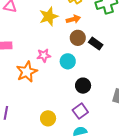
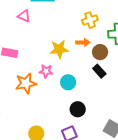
yellow star: (49, 16) -> (59, 49), moved
brown circle: (78, 38) -> (100, 52), moved

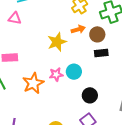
pink star: (46, 71) -> (56, 74), moved
black rectangle: (99, 71) -> (101, 53), turned -40

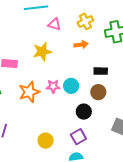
pink triangle: (15, 18) -> (54, 24), moved
brown circle: (97, 34) -> (98, 92), moved
yellow star: (57, 42) -> (42, 52), moved

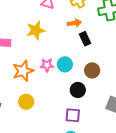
black rectangle: (101, 71) -> (85, 39), moved, turned 64
purple square: (78, 137) -> (73, 115), turned 35
yellow circle: (46, 141) -> (26, 102), moved

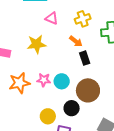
orange arrow: (74, 23) -> (76, 41), turned 40
brown circle: (92, 70) -> (88, 90), size x1.5
yellow circle: (26, 102) -> (48, 116), moved

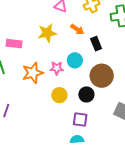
orange arrow: (76, 41) -> (77, 29), moved
cyan circle: (62, 81) -> (75, 60), moved
yellow circle: (48, 116) -> (59, 95), moved

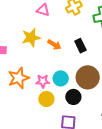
orange arrow: (77, 29) -> (54, 45), moved
cyan circle: (75, 60) -> (61, 78), moved
pink star: (57, 68) -> (43, 81), moved

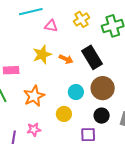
black rectangle: (80, 46) -> (92, 57), size x1.6
pink star: (43, 81) -> (34, 129), moved
black circle: (73, 97) -> (102, 116), moved

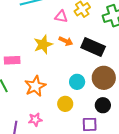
pink triangle: (51, 26) -> (61, 16), moved
black rectangle: (92, 57) -> (93, 47), turned -35
orange arrow: (66, 59) -> (66, 41), moved

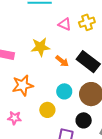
orange arrow: (66, 41) -> (62, 61), moved

